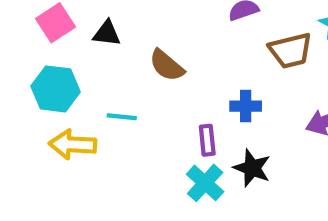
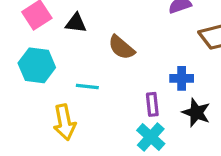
yellow arrow: (73, 144) -> (65, 122), moved, turned -104
black star: (252, 168) -> (196, 113), moved

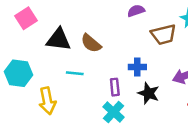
black triangle: (76, 23) -> (59, 40), moved, size x1.5
cyan hexagon: (37, 65) -> (19, 73), moved
cyan line: (87, 87) -> (75, 73), moved

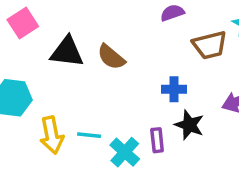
cyan line: (75, 73) -> (89, 135), moved
purple rectangle: (115, 87) -> (157, 140), moved
cyan cross: (114, 112) -> (125, 152), moved

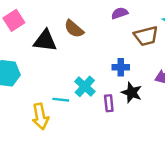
brown semicircle: (111, 57) -> (74, 29), moved
yellow arrow: (52, 135) -> (40, 116), moved
cyan cross: (125, 152) -> (85, 86), moved

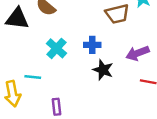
cyan cross: (85, 86) -> (57, 48), moved
purple rectangle: (109, 103) -> (57, 107), moved

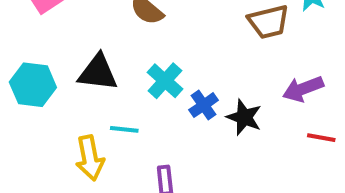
black triangle: (17, 19) -> (98, 73), moved
blue cross: (92, 45) -> (204, 105), moved, turned -35

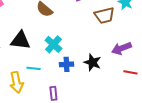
blue cross: (204, 105) -> (66, 64), moved, turned 32

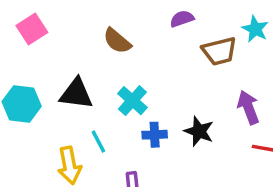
purple arrow: (121, 48) -> (248, 107), turned 90
cyan line: (33, 68) -> (98, 141), turned 56

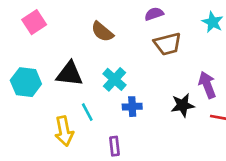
brown trapezoid: (219, 51) -> (168, 44), moved
black star: (199, 131) -> (183, 105), moved, turned -30

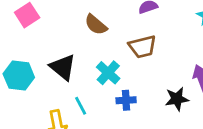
brown trapezoid: (168, 44) -> (143, 47), moved
black triangle: (70, 74) -> (63, 67), turned 32

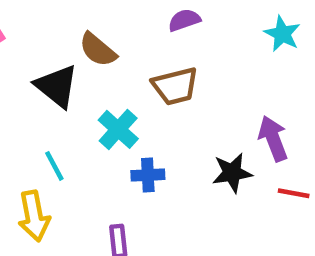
black triangle: (63, 67) -> (57, 86), moved
cyan line: (81, 106) -> (54, 166), moved

